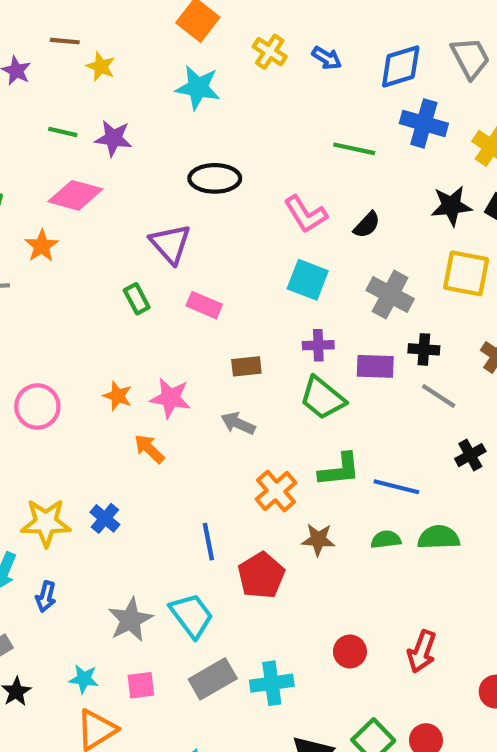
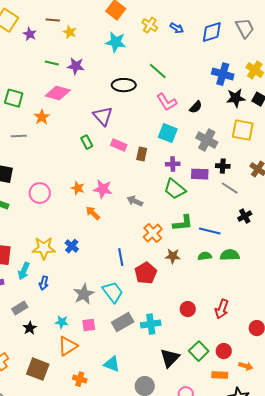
blue cross: (424, 123) -> (223, 74), moved
green line: (354, 149) -> (158, 71), moved, turned 30
brown rectangle: (246, 366) -> (142, 154), moved, turned -72

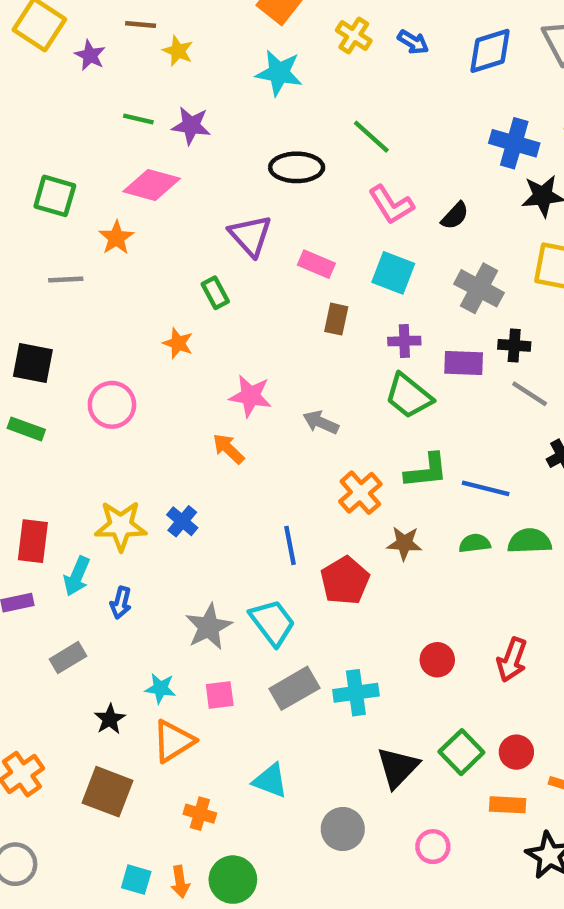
pink rectangle: (119, 145) -> (316, 264), moved
orange star: (78, 188) -> (178, 343), moved
black star: (30, 328) -> (110, 719), moved

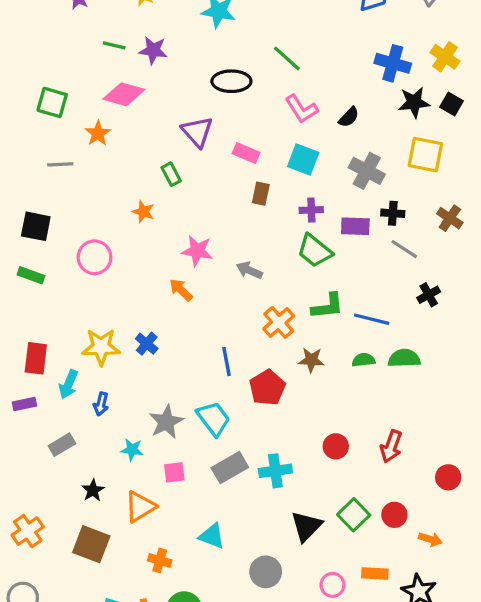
cyan star: (160, 688) -> (132, 450), moved
orange rectangle: (508, 805) -> (375, 573), moved

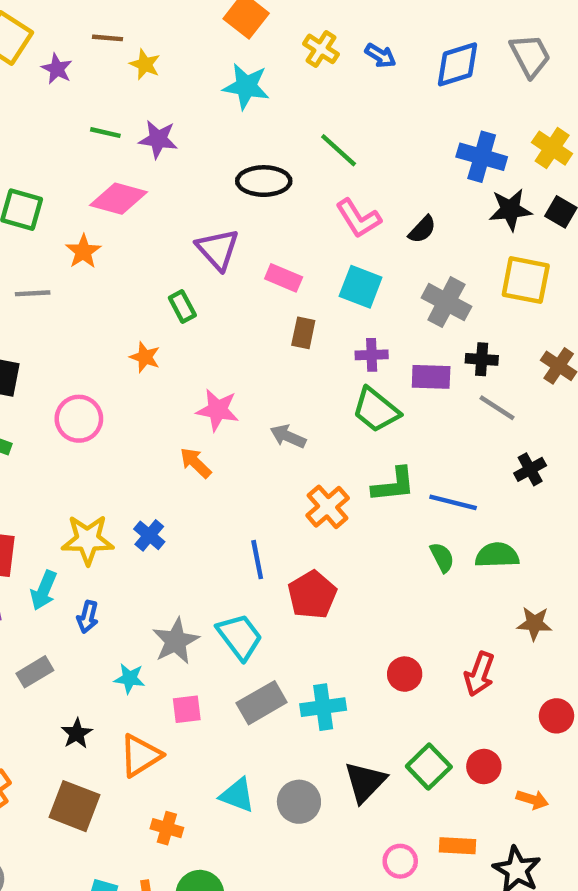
brown star: (311, 360) -> (534, 623), moved
green semicircle: (363, 360) -> (442, 557), turned 70
gray circle: (266, 572) -> (299, 802), moved

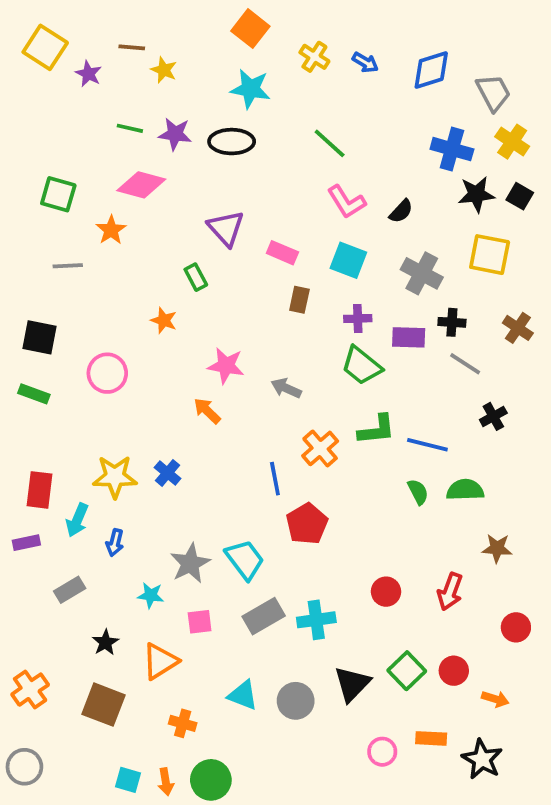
gray trapezoid: (530, 56) -> (493, 93), moved
black ellipse: (264, 181) -> (232, 142), moved
blue line: (257, 560) -> (275, 479), moved

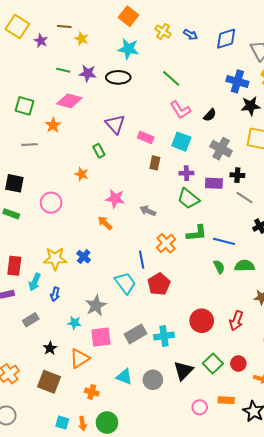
cyan trapezoid: (245, 560) -> (125, 283), moved
red circle: (386, 592) -> (202, 321), size x1.5
pink square: (200, 622) -> (101, 337), size x1.5

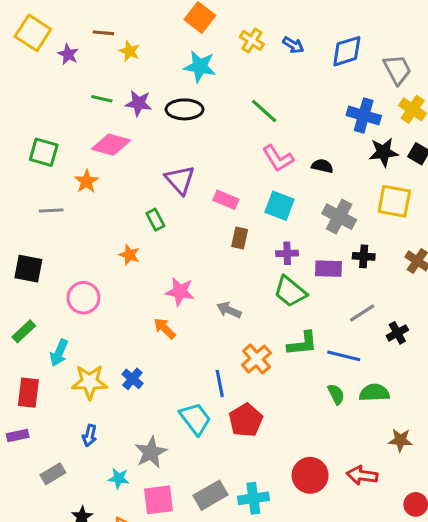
black semicircle: (210, 115) -> (322, 166), turned -120
gray line: (244, 198) -> (362, 313), moved, turned -66
green rectangle: (11, 214) -> (24, 331), moved, turned -63
cyan arrow: (35, 282) -> (59, 353), moved
red arrow: (236, 321) -> (362, 475), turned 78

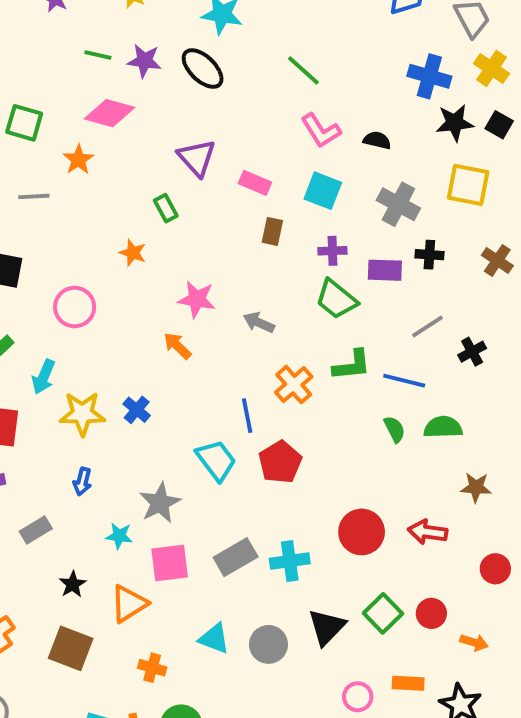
black ellipse: (185, 109) -> (203, 69), turned 44

